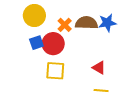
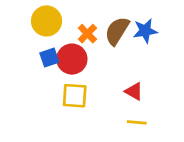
brown semicircle: (86, 23) -> (117, 31), turned -60

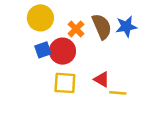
brown semicircle: (117, 31) -> (102, 27), turned 125
red triangle: (134, 91) -> (102, 79), moved
yellow line: (137, 122) -> (118, 93), moved

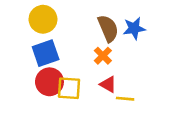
orange cross: (76, 29) -> (103, 56), moved
blue square: (43, 50) -> (46, 53), size x1.5
red circle: (63, 51) -> (49, 82), moved

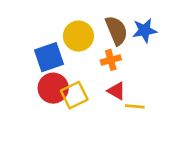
yellow circle: (43, 19) -> (78, 36), moved
orange cross: (103, 56) -> (111, 60), turned 30
yellow square: (69, 88) -> (74, 95), turned -30

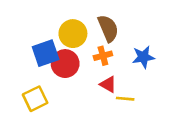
blue star: (145, 30) -> (143, 57), moved
red circle: (53, 88) -> (65, 64), moved
yellow square: (74, 95) -> (35, 99), moved

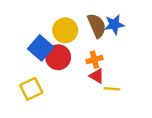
blue square: (46, 53) -> (41, 48), turned -30
orange cross: (103, 56) -> (94, 60), moved
blue star: (143, 57) -> (114, 24), moved

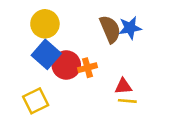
yellow circle: (65, 30) -> (45, 24), moved
orange cross: (94, 60) -> (87, 68), moved
red triangle: (97, 76) -> (123, 86), moved, turned -35

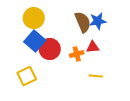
orange cross: (87, 68) -> (77, 54), moved
red triangle: (123, 86) -> (93, 47), moved

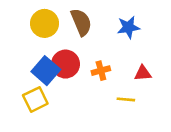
brown semicircle: (83, 22) -> (81, 22), moved
blue square: (35, 41) -> (46, 71), moved
red triangle: (93, 47) -> (143, 73), moved

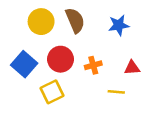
blue square: (46, 71) -> (24, 64), moved
yellow square: (35, 99) -> (52, 92), moved

